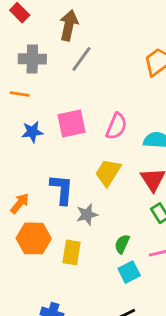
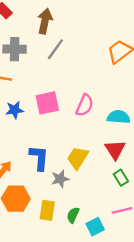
yellow trapezoid: (108, 172) -> (78, 158), moved
green semicircle: (122, 244) -> (73, 215), moved

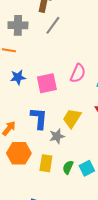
pink square: (47, 103) -> (47, 83), moved
cyan square: (95, 227) -> (87, 168), moved

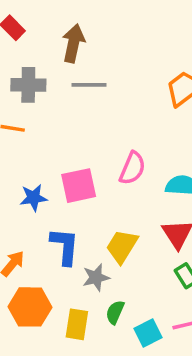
gray line: (53, 25) -> (89, 85), turned 54
blue star: (18, 77) -> (33, 198), moved
green semicircle: (68, 167) -> (115, 312), moved

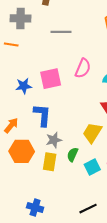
gray line: (89, 85) -> (61, 32), moved
yellow trapezoid: (122, 246) -> (92, 133), moved
gray star: (96, 277) -> (54, 140), moved

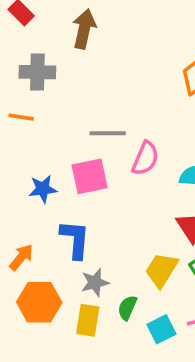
gray line: (61, 32) -> (108, 133), moved

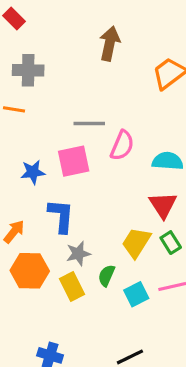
brown arrow: (84, 29) -> (110, 44), moved
yellow rectangle: (88, 320) -> (72, 286), turned -36

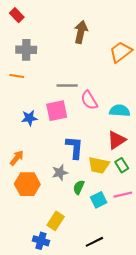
pink semicircle: (122, 145) -> (89, 100), turned 126
red triangle: (163, 205) -> (116, 140), turned 30
blue L-shape: (61, 216) -> (75, 147), moved
yellow trapezoid: (136, 243) -> (99, 165), turned -110
yellow rectangle: (72, 286) -> (56, 221), moved, turned 60

